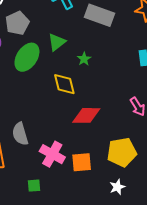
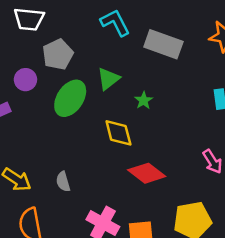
red diamond: (86, 115) -> (147, 173), turned 36
gray semicircle: (20, 134) -> (63, 182), moved, size x0.7

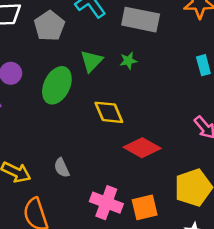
gray pentagon: (58, 54) -> (49, 26), moved
green star: (144, 100) -> (128, 61), moved, turned 30

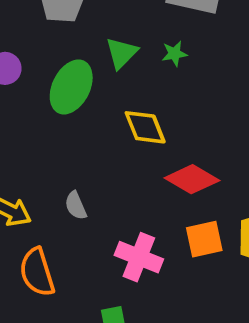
orange square: (145, 207) -> (204, 239), moved

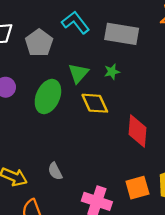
yellow diamond: (145, 127) -> (95, 103), moved
red diamond: (192, 179) -> (138, 131), moved, turned 68

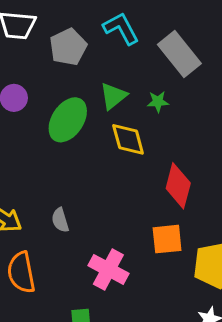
gray rectangle: (122, 34) -> (179, 54), turned 32
orange square: (137, 188) -> (167, 239), moved

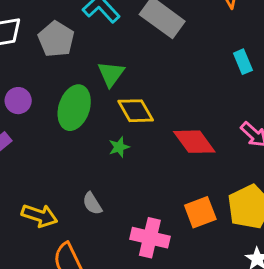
green star: (158, 102) -> (119, 147), moved
red diamond: (178, 186) -> (194, 142), turned -36
orange square: (167, 239) -> (200, 212), moved

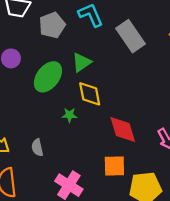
orange square: (200, 212) -> (114, 166), moved

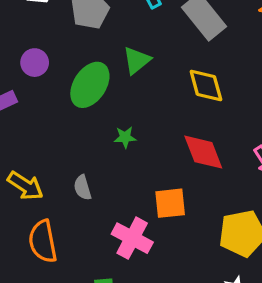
yellow diamond: (90, 94) -> (206, 85), moved
orange square: (114, 166) -> (170, 203), moved

